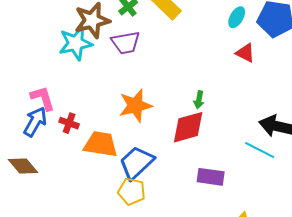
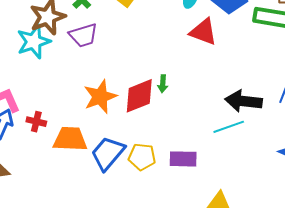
red triangle: (245, 53) -> (203, 32), size x1.4
red diamond: (188, 127) -> (139, 96), moved
cyan line: (260, 150) -> (229, 127), turned -40
yellow pentagon: (132, 191) -> (142, 157), moved

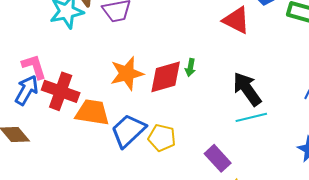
black arrow: (244, 101) -> (247, 89), moved, turned 42
red cross: (36, 122) -> (61, 91), size x1.8
purple rectangle: (183, 159) -> (218, 158), moved, turned 40

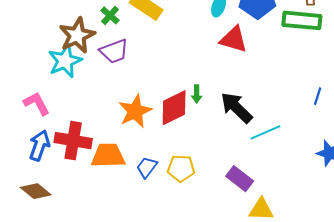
pink L-shape: (34, 67) -> (37, 103), moved
black arrow: (247, 89) -> (236, 108), moved
blue trapezoid: (128, 131) -> (147, 167), size x0.6

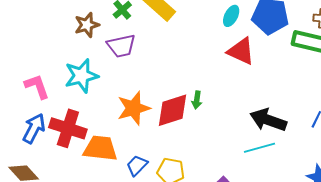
brown star: (77, 35) -> (87, 25), size x0.7
cyan star: (65, 61) -> (81, 76), moved
black arrow: (236, 108) -> (268, 120), moved, turned -33

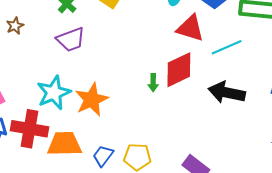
brown star: (87, 25) -> (15, 26), moved, size x0.7
cyan star: (81, 76) -> (54, 93), moved
red diamond: (172, 110) -> (179, 70), moved
cyan line: (259, 148) -> (227, 47), moved

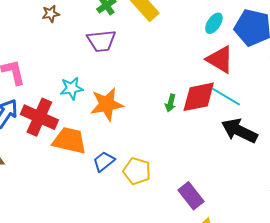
cyan line: (227, 47) -> (226, 97), moved, turned 40
cyan star: (54, 93) -> (72, 88), size x0.7

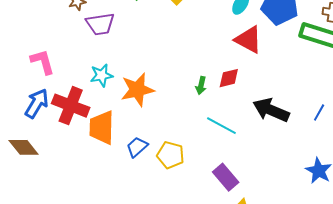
purple trapezoid: (101, 41) -> (100, 24), moved
red diamond: (199, 97) -> (229, 78), size x0.6
cyan line: (226, 97) -> (221, 126), moved
orange trapezoid: (69, 140) -> (102, 128), turned -99

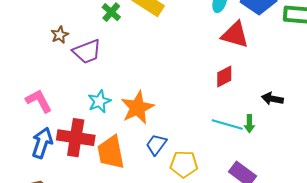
green arrow: (201, 86) -> (249, 124), moved
black arrow: (271, 110) -> (272, 99), size x0.6
blue trapezoid: (137, 147) -> (156, 145), moved

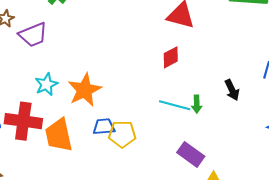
black arrow: (272, 99) -> (232, 90), moved, turned -125
blue trapezoid: (156, 145) -> (104, 127), turned 50
yellow pentagon: (184, 164) -> (122, 134), moved

